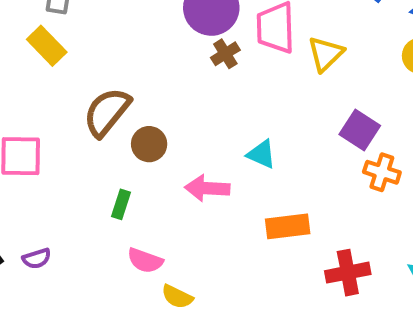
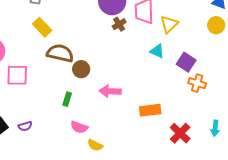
yellow rectangle: (47, 46) -> (42, 27), moved
brown semicircle: (107, 112) -> (60, 53), turned 64
cyan triangle: (261, 154) -> (157, 51), moved
red cross: (348, 273) -> (180, 133), turned -35

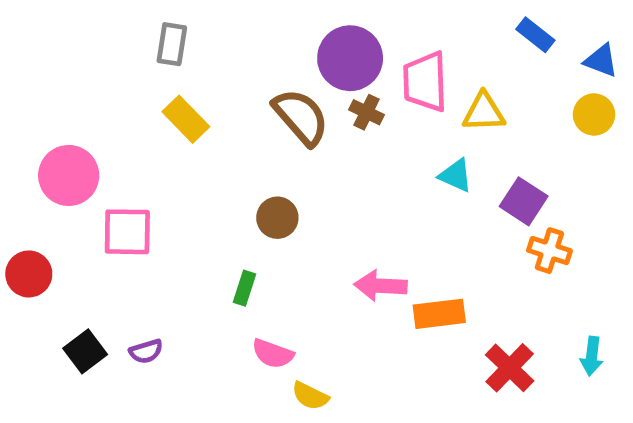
brown cross: (119, 24) -> (366, 112), turned -32
yellow triangle: (169, 24) -> (484, 112), turned 42
brown semicircle: (60, 53) -> (301, 117), moved, turned 36
pink arrow: (110, 91) -> (381, 286), moved

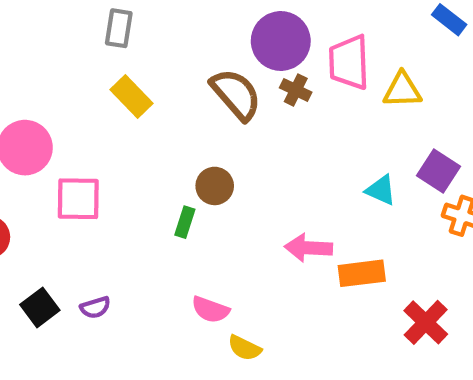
cyan triangle: (456, 175) -> (381, 190), moved
green rectangle: (245, 288) -> (185, 222), moved

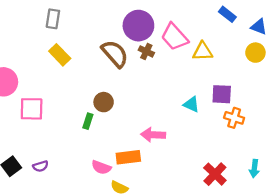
pink trapezoid: (349, 62) -> (174, 37), turned -40
purple square: (438, 171) -> (222, 94), turned -30
orange rectangle: (362, 273) -> (128, 157), moved

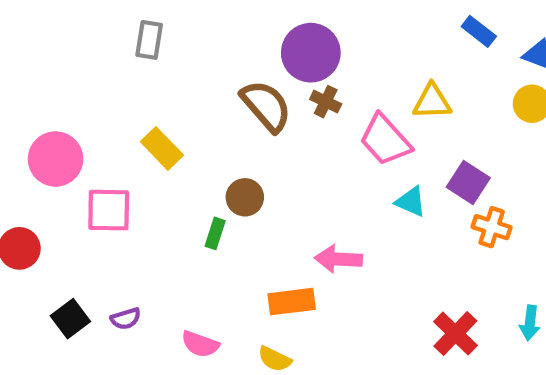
pink trapezoid: (174, 37) -> (385, 140), moved
yellow rectangle: (60, 55) -> (162, 148), moved
purple square: (222, 94) -> (468, 182), turned 30
pink semicircle: (101, 167) -> (200, 344), moved

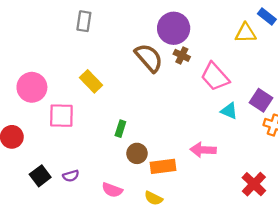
yellow triangle: (432, 102) -> (246, 33), moved
brown circle: (245, 197) -> (137, 153), moved
pink arrow: (338, 259) -> (203, 150), moved

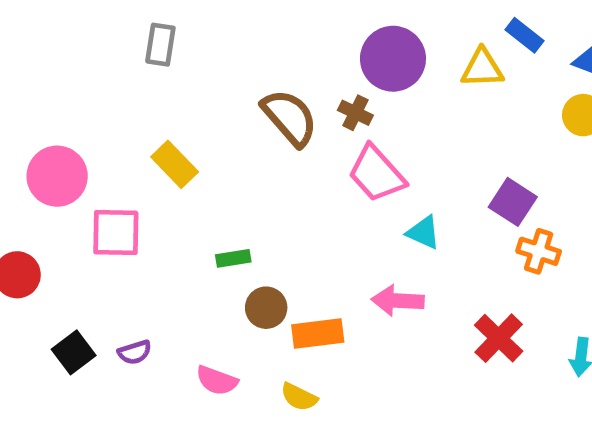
purple circle: (174, 28) -> (393, 59), moved
pink trapezoid: (215, 77) -> (377, 174), moved
cyan triangle: (229, 111) -> (424, 233), moved
green rectangle: (120, 129) -> (233, 258), turned 63
red cross: (254, 184) -> (499, 338), moved

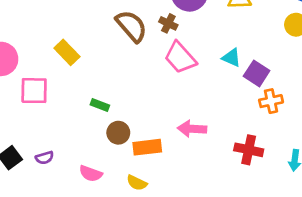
cyan triangle: (424, 233) -> (232, 58), moved
orange cross: (539, 251) -> (271, 101), turned -30
green rectangle: (233, 258) -> (100, 105), turned 30
red cross: (499, 338) -> (249, 150), turned -32

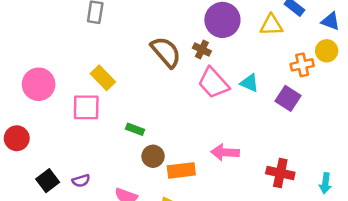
cyan triangle: (232, 58) -> (249, 83), moved
pink square: (34, 91) -> (86, 107), moved
orange cross: (271, 101) -> (302, 65), moved

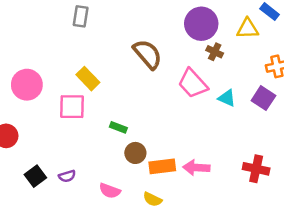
brown cross: (202, 50) -> (215, 52), moved
cyan triangle: (249, 83) -> (227, 98), moved
pink arrow: (225, 152) -> (196, 168), moved

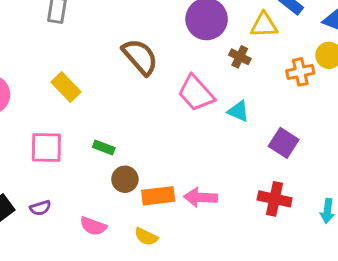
brown cross: (215, 52) -> (240, 57), moved
purple square: (263, 98) -> (284, 143), moved
pink square: (72, 107) -> (46, 147), moved

